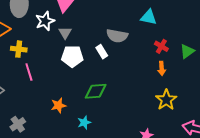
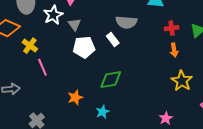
red cross: (161, 46) -> (172, 28), turned -32
yellow cross: (19, 49) -> (30, 46), turned 35

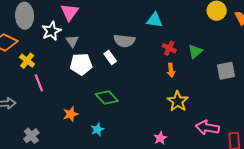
red cross: (172, 28) -> (169, 48), turned 32
green diamond: (111, 80) -> (107, 98), turned 55

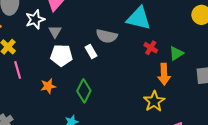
cyan triangle: (155, 20) -> (139, 18), size x1.5
orange arrow: (171, 70) -> (164, 74), moved, size x1.5
green diamond: (107, 98) -> (84, 91), turned 65
orange star: (71, 114) -> (48, 86), moved

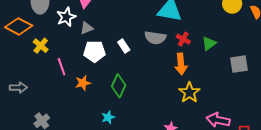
gray triangle: (55, 32) -> (87, 28), turned 40
gray semicircle: (107, 36) -> (155, 38), moved
pink line: (18, 70) -> (62, 67), moved
orange arrow: (164, 74) -> (181, 64), moved

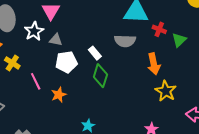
gray triangle: (87, 28) -> (56, 40), turned 40
red cross: (183, 39) -> (159, 29), moved
green diamond: (119, 86) -> (100, 76), moved

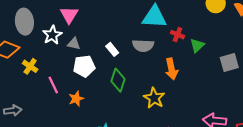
white rectangle: (95, 53) -> (112, 49), moved
yellow star: (166, 91) -> (154, 98), moved

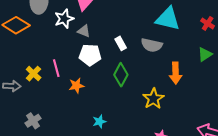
red cross: (177, 35) -> (208, 23), moved
yellow cross: (30, 66) -> (34, 74), moved

